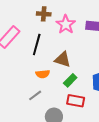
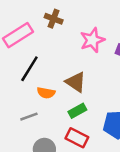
brown cross: (44, 14) -> (54, 19), moved
black line: (37, 45) -> (29, 69), moved

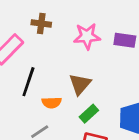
pink star: (92, 40) -> (87, 36), turned 30
brown triangle: (76, 82) -> (80, 84), turned 50

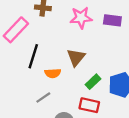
green rectangle: (89, 114) -> (93, 82), moved

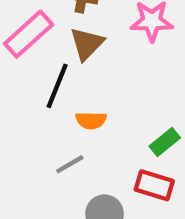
brown triangle: (76, 57) -> (87, 44), moved

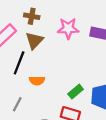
gray line: (70, 164) -> (17, 104), moved, turned -32

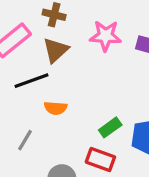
black line: (19, 63) -> (31, 81), turned 45

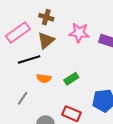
green rectangle: (110, 127) -> (71, 79), moved

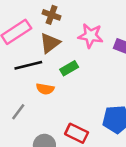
green rectangle: (71, 79) -> (69, 68), moved

